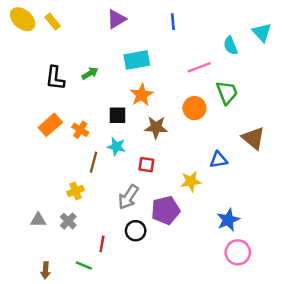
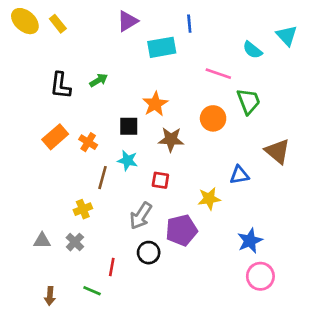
cyan semicircle: (231, 46) -> (253, 50), turned -30
cyan rectangle: (137, 60) -> (162, 47), moved
pink line: (199, 67) -> (218, 74), turned 40

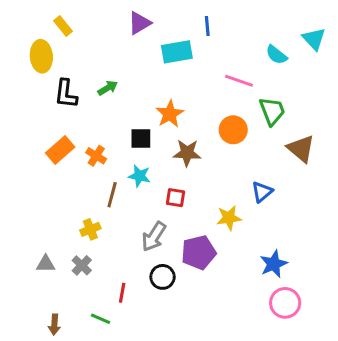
yellow ellipse: (25, 21) -> (41, 56), moved, turned 44
brown triangle: (277, 151) -> (301, 149), moved
blue triangle: (239, 175) -> (262, 192), turned -30

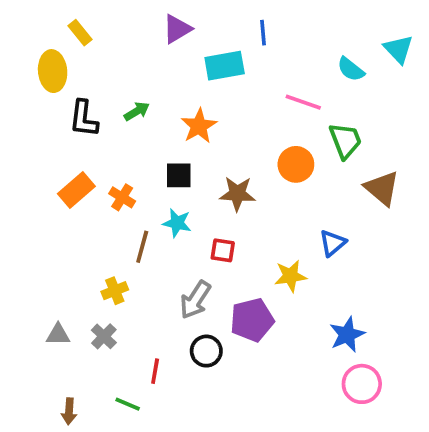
orange star: (170, 114) -> (199, 126), moved

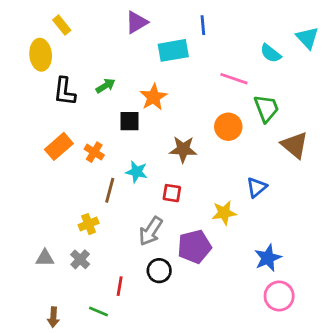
black square: (179, 175) -> (130, 121), moved

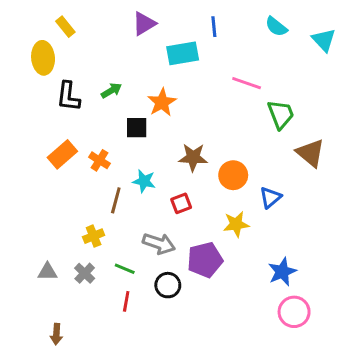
cyan semicircle: (271, 53) -> (276, 27), moved
orange circle: (228, 127) -> (233, 175), moved
red square: (172, 193) -> (181, 203), turned -30
gray arrow: (151, 231) -> (159, 244), turned -104
green line: (98, 312) -> (125, 269), moved

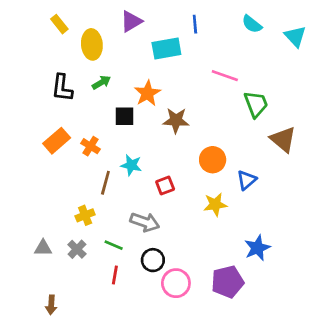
yellow ellipse: (43, 58) -> (92, 44), moved
brown star: (193, 157) -> (176, 120), moved
purple pentagon: (205, 260) -> (227, 282), moved
pink circle: (294, 312) -> (176, 283), moved

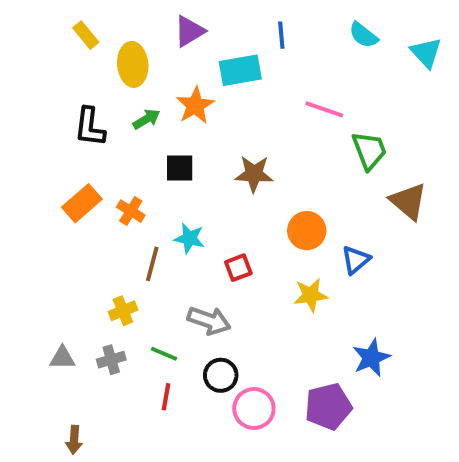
orange star: (147, 93) -> (195, 105), moved
gray cross: (77, 249) -> (111, 360), turned 30

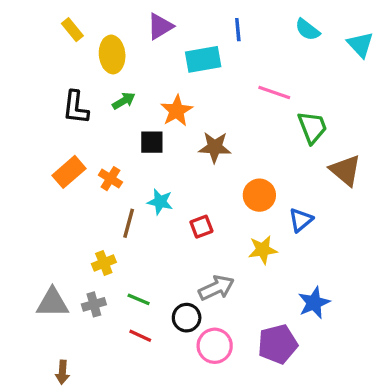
orange star: (195, 105) -> (177, 111), moved
gray arrow: (209, 321) -> (216, 288), moved, turned -44
gray triangle: (62, 358) -> (52, 303), size x1.5
red line: (166, 397) -> (140, 336), turned -75

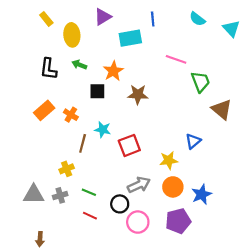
green arrow: (124, 101) -> (79, 65), turned -128
orange circle: (259, 195) -> (173, 187), moved
red square: (201, 227) -> (129, 145), size x1.5

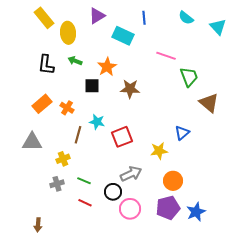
yellow rectangle: (46, 19) -> (44, 18), size x1.5
cyan rectangle: (130, 38) -> (123, 36), turned 35
orange circle: (173, 187) -> (173, 181), moved
gray triangle: (34, 194) -> (32, 142), moved
blue star: (202, 194) -> (196, 212), moved

